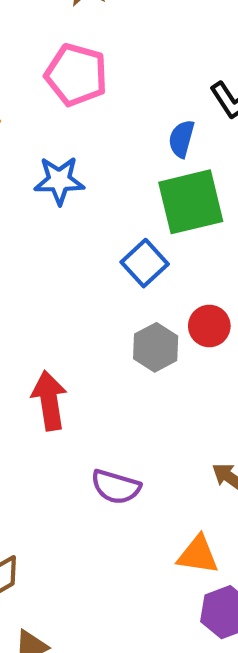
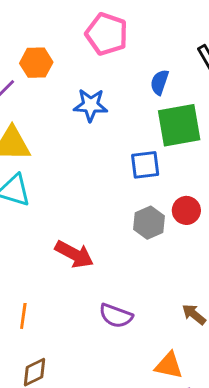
blue semicircle: (181, 139) -> (160, 82), moved
blue square: (145, 263) -> (145, 165), turned 32
red arrow: (49, 401) -> (74, 254), turned 123

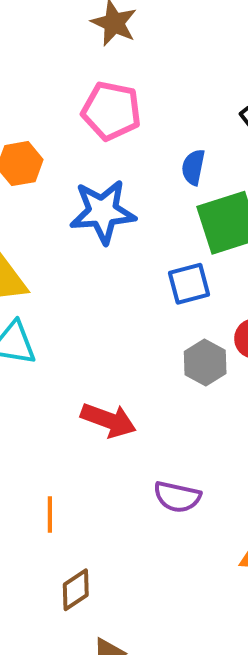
blue star: (91, 105) -> (103, 212), size x1.4

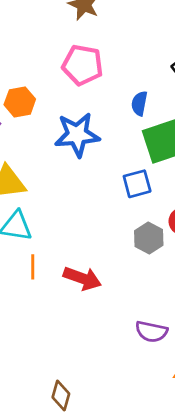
purple semicircle: (177, 497) -> (151, 332), moved
orange line: (50, 515) -> (33, 267), moved
brown diamond: (76, 590) -> (61, 396), turned -40

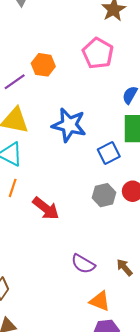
blue star: (77, 135) -> (69, 125), moved
blue square: (137, 184) -> (109, 153), turned -30

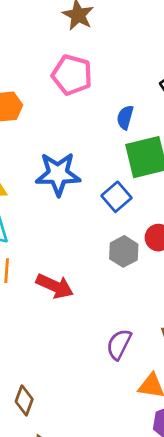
purple semicircle: (83, 264) -> (119, 344), turned 100

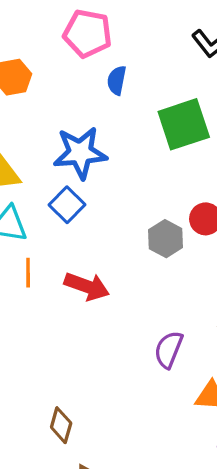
blue semicircle: (125, 117) -> (117, 80), moved
blue square: (116, 197) -> (67, 205), moved

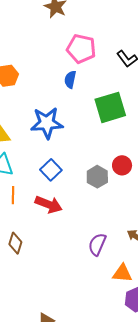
pink pentagon: (87, 34) -> (81, 49), moved
blue square: (67, 205) -> (51, 170), moved
brown diamond: (61, 425) -> (15, 243), moved

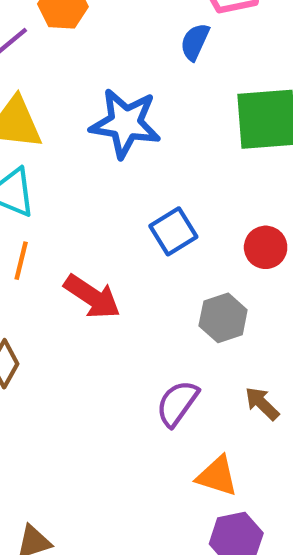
blue square: (51, 170) -> (173, 231), moved
gray hexagon: (97, 177) -> (223, 318), moved

